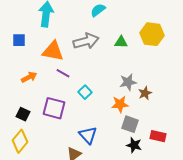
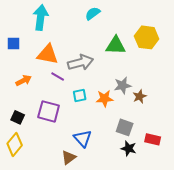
gray arrow: (86, 41) -> (81, 62), moved
green triangle: (121, 42) -> (116, 45), size x1.5
cyan square: (85, 92) -> (80, 95), turned 32
orange star: (120, 104) -> (105, 98), moved

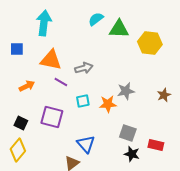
green triangle: (116, 45) -> (119, 29), moved
gray arrow: (81, 62) -> (84, 68), size x0.7
brown star: (140, 96) -> (164, 95), moved

